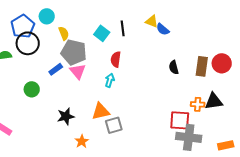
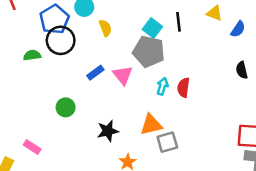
blue semicircle: (163, 29) -> (238, 29), moved, turned -96
gray pentagon: (74, 52) -> (149, 52), moved
red semicircle: (116, 59) -> (183, 88), moved
green circle: (32, 89) -> (66, 107), moved

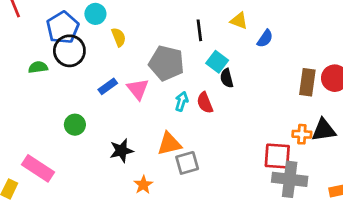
cyan square: (152, 28) -> (217, 62), moved
black semicircle: (242, 70) -> (227, 78), moved
red semicircle: (183, 88) -> (205, 103), turned -30
pink rectangle: (32, 147) -> (38, 168), size x1.6

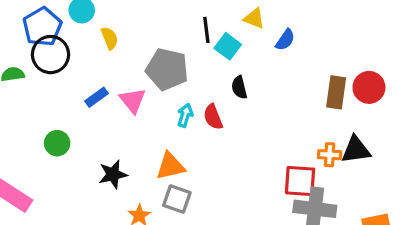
cyan square: (217, 62) -> (228, 46), moved
gray square: (187, 163) -> (177, 199), moved, turned 35

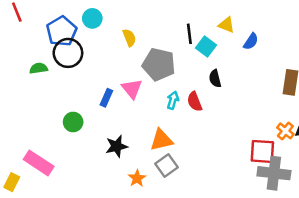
yellow semicircle: (110, 38) -> (129, 38), moved
blue rectangle: (96, 97) -> (106, 98), moved, turned -30
orange cross: (330, 155) -> (285, 131), turned 36
gray square: (177, 199) -> (166, 165), turned 35

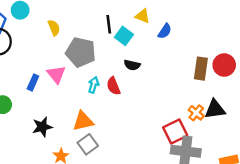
black semicircle: (215, 79) -> (132, 65), turned -63
red square: (262, 151) -> (175, 131), turned -30

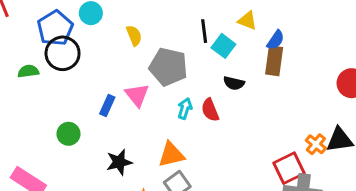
brown rectangle: (201, 69) -> (274, 61), moved

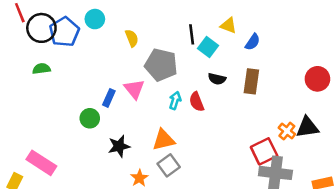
black circle: (63, 53) -> (41, 28), moved
brown rectangle: (274, 61) -> (251, 81), moved
green circle: (68, 134) -> (90, 118), moved

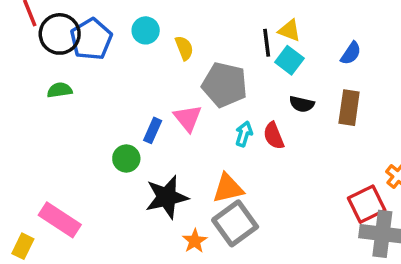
cyan circle: (95, 19) -> (146, 30), moved
yellow triangle: (228, 25) -> (289, 30), moved
black star: (119, 146) -> (167, 197), size x1.4
gray square: (169, 165) -> (235, 223), size x1.4

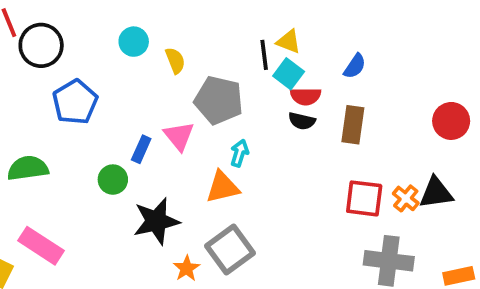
blue pentagon: (91, 39) -> (75, 102), moved
green semicircle: (60, 90) -> (28, 168), moved, size x1.5
red semicircle: (274, 136) -> (306, 96), moved, turned -68
orange triangle: (228, 188) -> (222, 187), moved
red square: (367, 204) -> (364, 198), moved, turned 33

